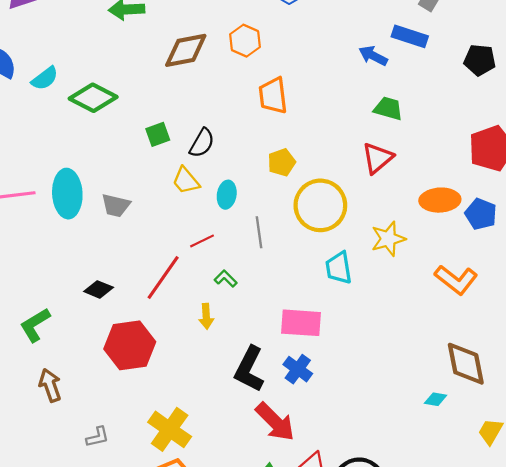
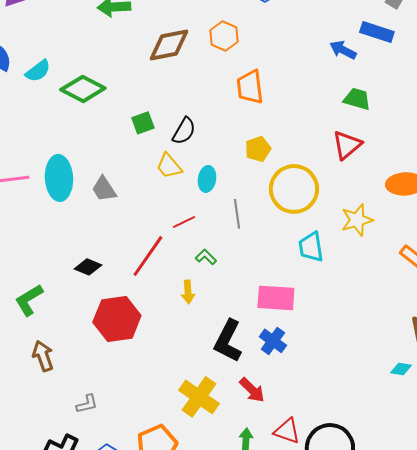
gray trapezoid: (116, 205) -> (104, 189), turned 44
red arrow: (275, 422) -> (252, 390), size x0.7
yellow cross: (170, 429) -> (199, 397), moved

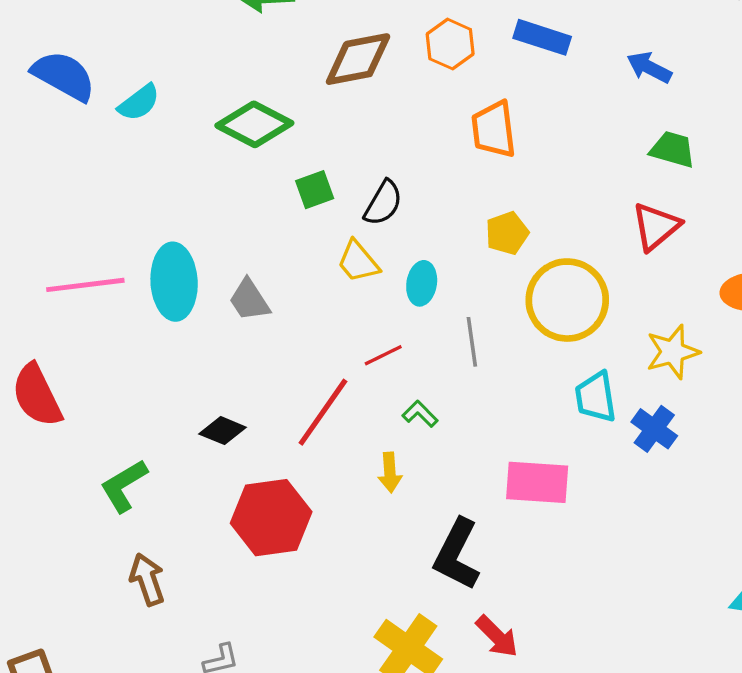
blue rectangle: (377, 32) -> (542, 37), moved
green diamond: (83, 89) -> (254, 124), moved
blue cross: (273, 341) -> (654, 429), moved

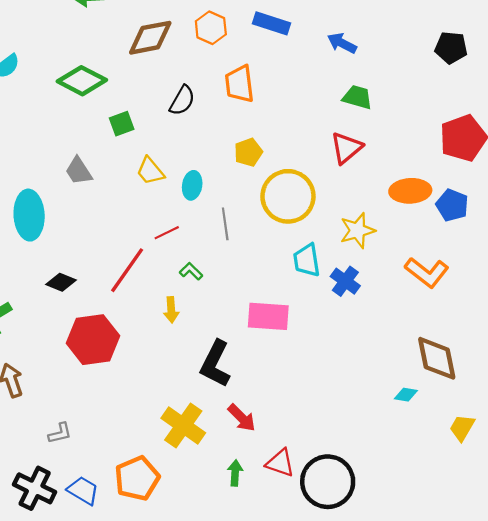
black semicircle: (383, 203) -> (182, 100), moved
cyan ellipse: (174, 282) -> (29, 215), moved
gray trapezoid: (249, 300) -> (79, 171), moved

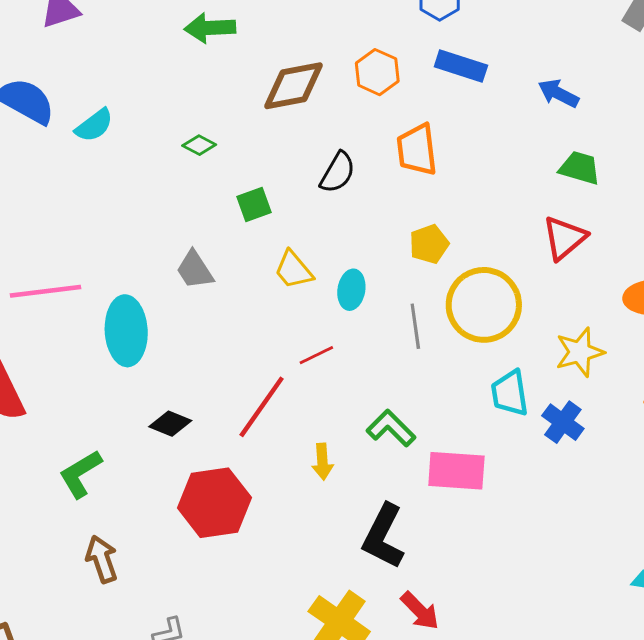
green diamond: (82, 81) -> (199, 145), size x0.5
gray line: (225, 224) -> (415, 326), moved
green L-shape: (191, 271) -> (391, 428), moved, size x1.5

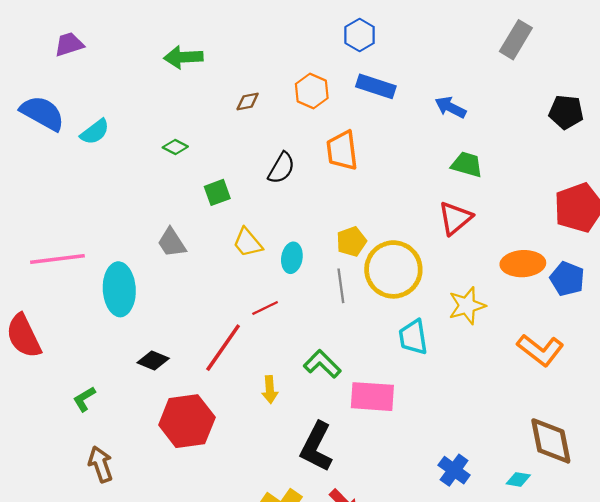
brown diamond: (294, 86) -> (248, 101), size x0.5
yellow pentagon: (429, 244) -> (351, 241), moved
blue cross: (563, 422) -> (454, 470), moved
green L-shape: (81, 474) -> (84, 399), size x0.7

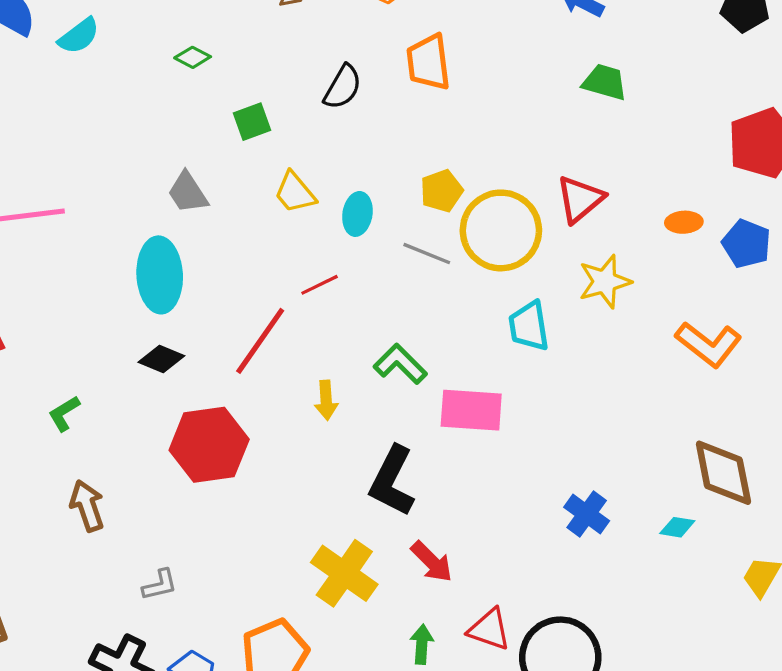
red triangle: (455, 218) -> (580, 199), moved
orange ellipse: (523, 264) -> (684, 222), size x0.6
gray line: (341, 286) -> (427, 254), turned -60
cyan ellipse: (119, 289) -> (160, 275), moved

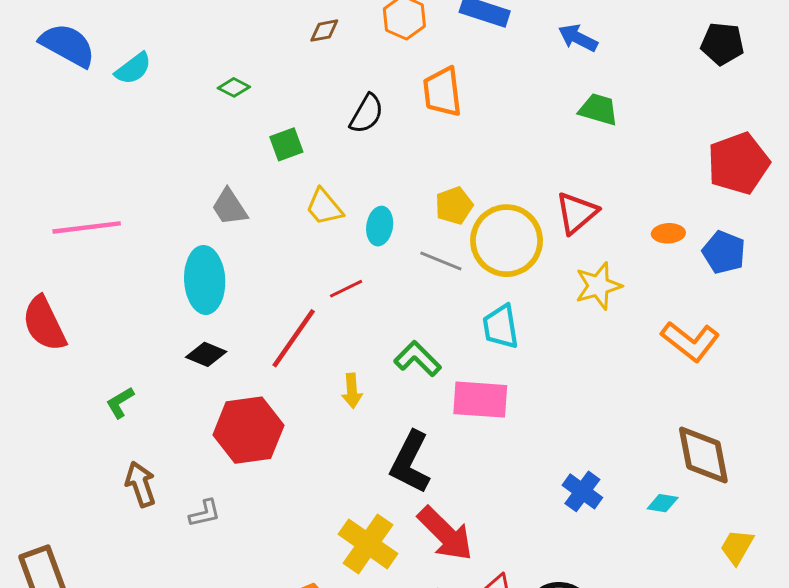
cyan trapezoid: (529, 326) -> (501, 327), moved
red arrow: (432, 562) -> (445, 534), size x1.5
gray L-shape: (160, 585) -> (205, 513), moved

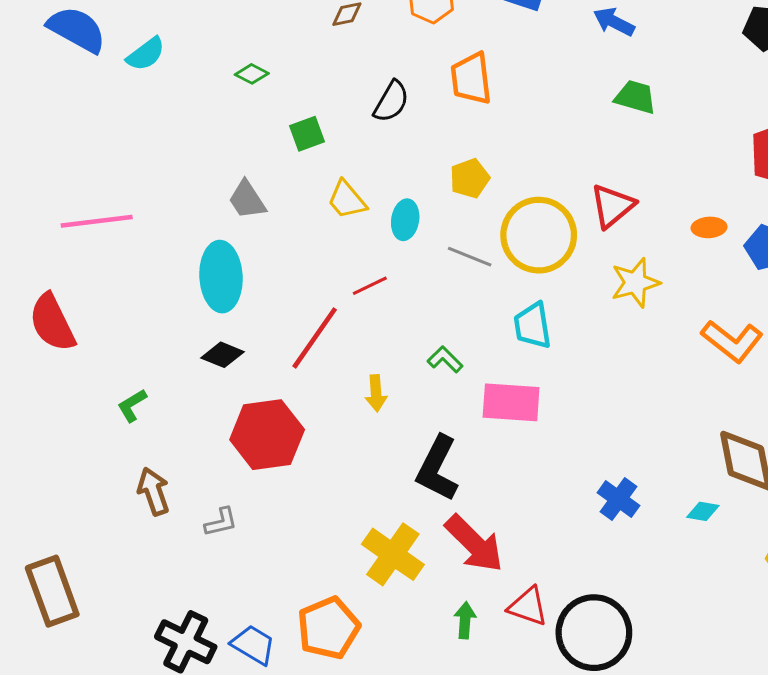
yellow pentagon: (454, 206) -> (470, 178), moved
green L-shape: (418, 359) -> (445, 359), size x0.7

